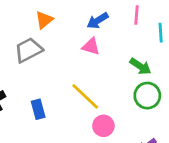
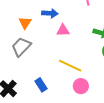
blue arrow: (98, 21) -> (50, 13), moved, turned -126
pink circle: (103, 126) -> (81, 86), moved

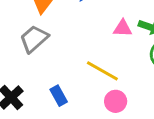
pink triangle: (63, 30) -> (123, 28), moved

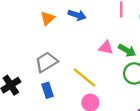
gray trapezoid: (34, 39) -> (46, 62), moved

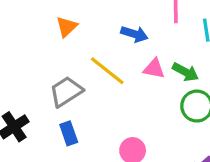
blue arrow: (77, 15) -> (134, 34), moved
yellow line: (84, 77) -> (107, 71), moved

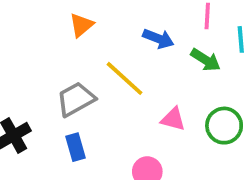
pink triangle: (154, 69) -> (173, 119), moved
green arrow: (185, 72) -> (206, 60), moved

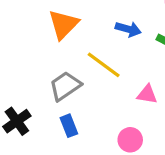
orange triangle: (81, 25) -> (63, 24), size x1.5

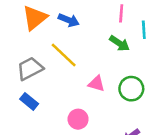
blue arrow: (128, 29) -> (69, 20), moved
blue rectangle: (69, 126) -> (29, 101), turned -36

